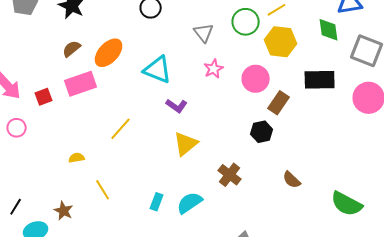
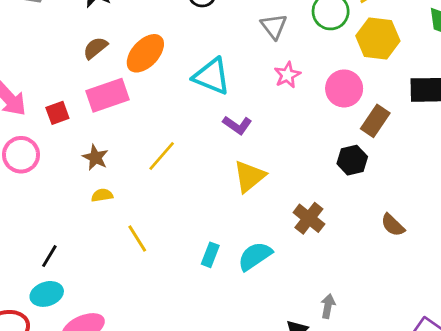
pink circle: (17, 128) -> (21, 155), size x1.4
black line: (16, 207) -> (49, 256), moved
brown star: (64, 211) -> (95, 157), moved

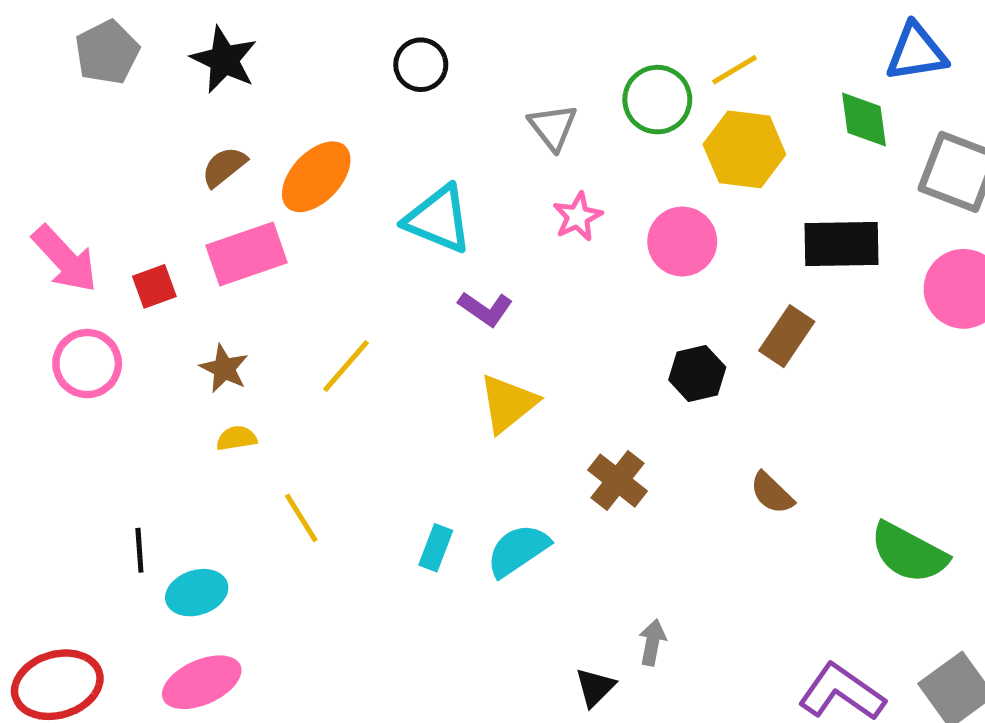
brown rectangle: (375, 121) -> (787, 336), moved
black line: (49, 256) -> (139, 550), turned -35
cyan ellipse: (47, 294) -> (197, 593), moved

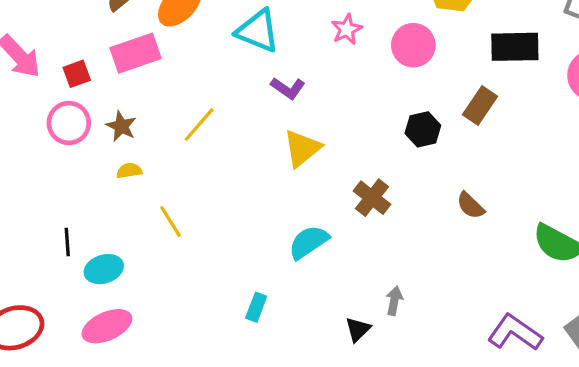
pink circle: (87, 364) -> (69, 123), moved
cyan rectangle: (436, 548) -> (256, 307), moved

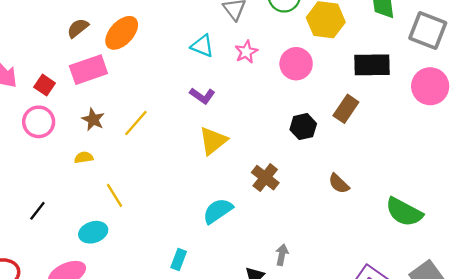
cyan triangle: (258, 31) -> (202, 46), moved, size x0.7
red square: (77, 74) -> (45, 85), turned -36
brown star: (121, 126) -> (93, 119), moved
black line: (67, 242) -> (37, 211), turned 42
cyan ellipse: (104, 269) -> (93, 232), moved

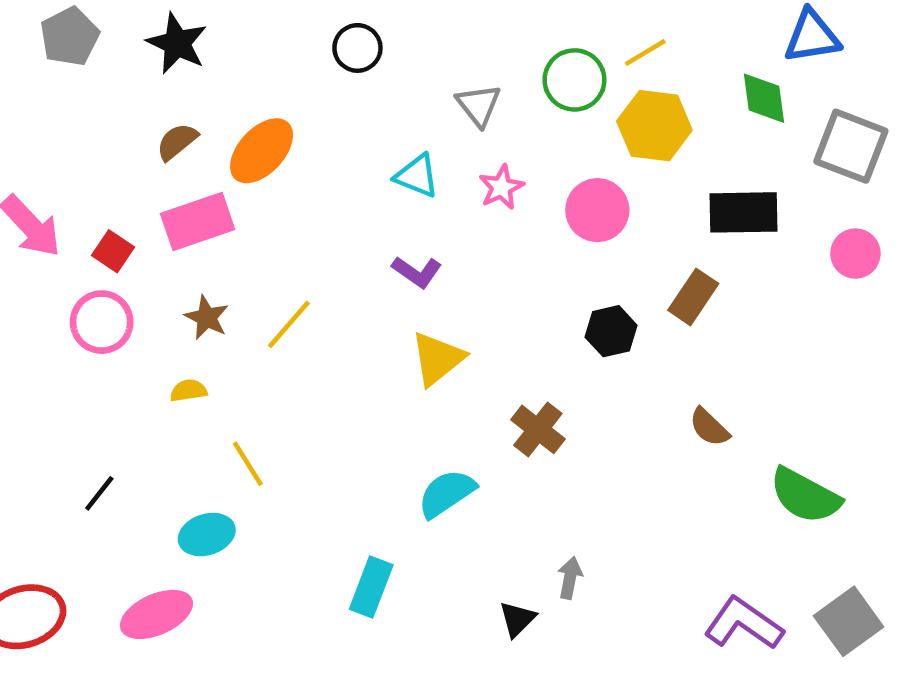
pink circle: (430, 86) -> (855, 254), size x0.7
brown semicircle: (339, 184) -> (709, 427), moved
cyan rectangle: (179, 259) -> (371, 587), size x1.4

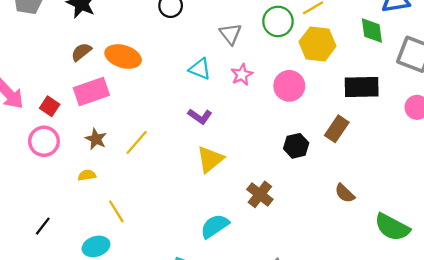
orange ellipse: (262, 151) -> (123, 56), turned 64

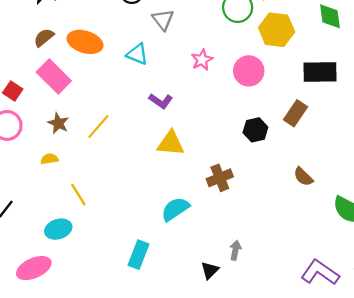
gray triangle: (230, 34) -> (163, 20), moved
cyan triangle: (200, 69) -> (137, 54), moved
pink rectangle: (91, 92) -> (54, 76), turned 64
yellow triangle: (210, 159) -> (171, 143), turned 44
brown cross: (260, 194) -> (220, 178), turned 30

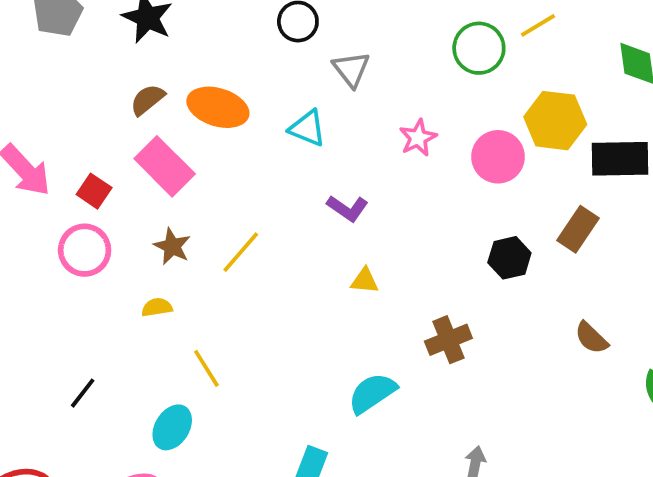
yellow hexagon: (277, 30) -> (555, 121), moved
yellow triangle: (171, 143) -> (365, 281), size x0.6
cyan ellipse: (58, 229) -> (172, 427), turned -40

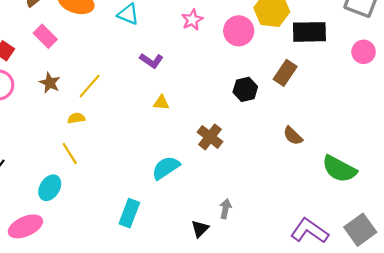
pink rectangle: (165, 166) -> (45, 36), size x0.7
yellow semicircle: (157, 307) -> (76, 118), moved
brown cross: (448, 340) -> (210, 137), turned -30

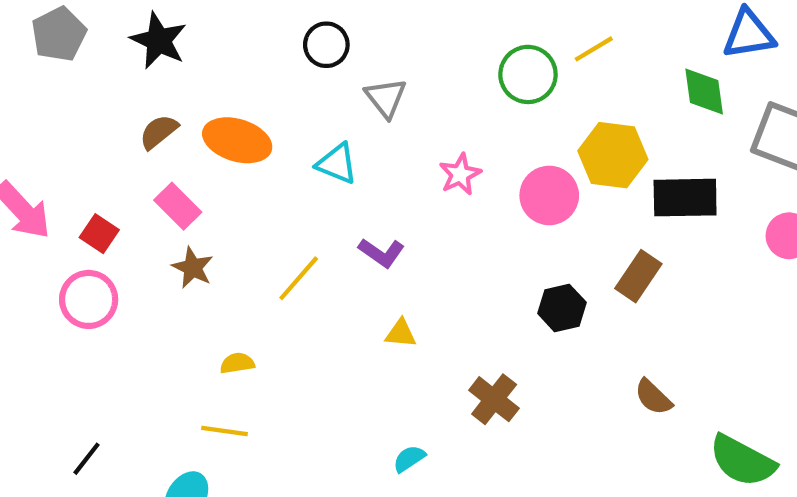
brown star: (50, 83) -> (193, 268), moved
yellow line: (90, 86) -> (299, 278), moved
yellow line: (70, 153) -> (224, 431), turned -50
cyan semicircle: (166, 168) -> (409, 459), size x0.6

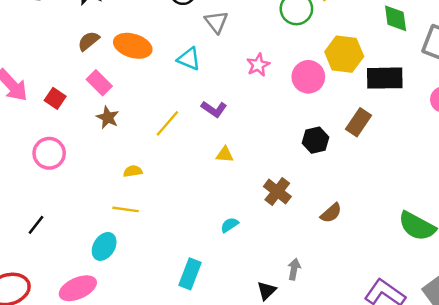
pink circle: (89, 299) -> (49, 153), moved
brown semicircle: (653, 397) -> (331, 213), moved, turned -85
black line: (86, 459) -> (36, 225), moved

